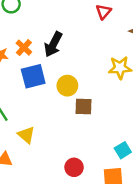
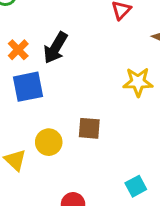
yellow circle: (67, 86) -> (49, 142), moved

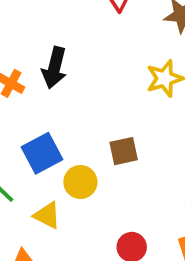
blue square: (28, 87) -> (42, 153), moved

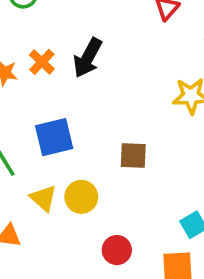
yellow circle: (80, 182) -> (81, 197), moved

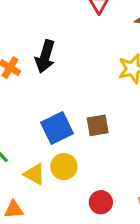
blue square: (54, 137) -> (57, 128), moved

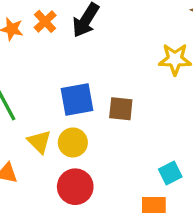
red circle: (101, 202) -> (75, 187), moved, size x1.4

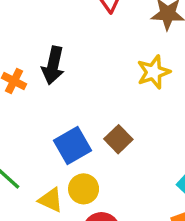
brown square: (121, 109) -> (118, 139), turned -30

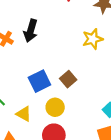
yellow circle: (84, 189) -> (55, 107), moved

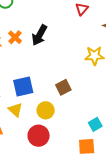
blue square: (39, 81) -> (23, 87), moved

